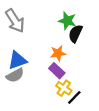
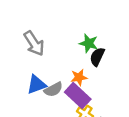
purple rectangle: (57, 71) -> (78, 96), size x1.5
gray semicircle: (15, 75) -> (53, 89), moved

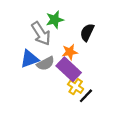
gray arrow: (34, 43) -> (41, 34), moved
green star: (89, 43) -> (55, 20), moved, turned -30

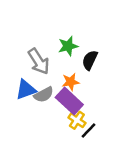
green star: (55, 20) -> (68, 46), moved

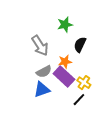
green star: (68, 46) -> (65, 25), moved
blue triangle: (26, 90) -> (42, 90), moved
yellow cross: (77, 120) -> (84, 83), moved

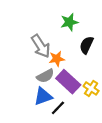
orange star: (65, 62) -> (57, 59), moved
black line: (79, 100) -> (58, 108), moved

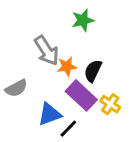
black semicircle: (86, 45) -> (93, 71), moved
gray semicircle: (45, 76) -> (16, 88), moved

